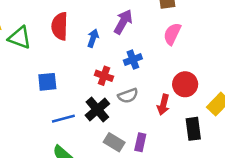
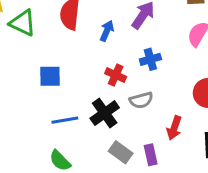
red arrow: (163, 105) -> (174, 128), moved
purple rectangle: (140, 142) -> (151, 155), turned -30

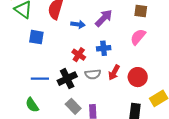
blue arrow: (107, 31) -> (78, 24), turned 64
blue square: (50, 76) -> (36, 37), moved
red arrow: (174, 128) -> (114, 72), moved

